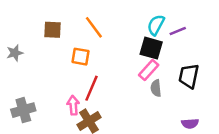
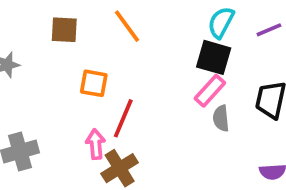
purple line: (178, 31) -> (269, 30), moved
orange square: (80, 57) -> (94, 83), moved

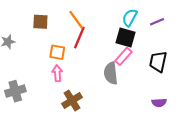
red line: (123, 118) -> (79, 38), moved
gray semicircle: (221, 118) -> (111, 73), moved, size x1.5
pink arrow: (96, 144) -> (57, 73), moved

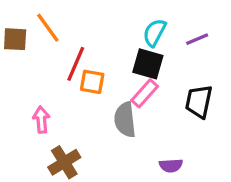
orange line: (76, 20) -> (48, 28), moved
orange square: (57, 52) -> (92, 82), moved
purple semicircle: (159, 103) -> (171, 166), moved

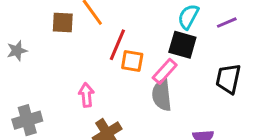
pink rectangle: (145, 93) -> (165, 71), moved

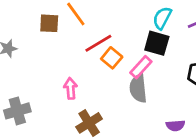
red line: (117, 45) -> (98, 43), turned 36
orange square: (132, 61) -> (112, 58), turned 30

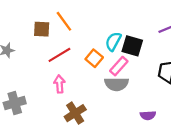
cyan semicircle: (162, 18) -> (113, 41), moved
red line: (98, 43) -> (59, 55), moved
gray semicircle: (138, 88) -> (117, 84), turned -85

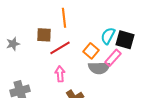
orange line: (64, 21) -> (64, 18), turned 30
brown square: (42, 29) -> (44, 35), moved
gray semicircle: (117, 84) -> (99, 68), moved

